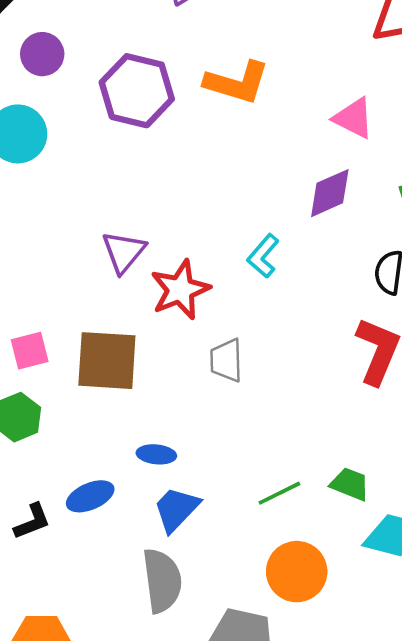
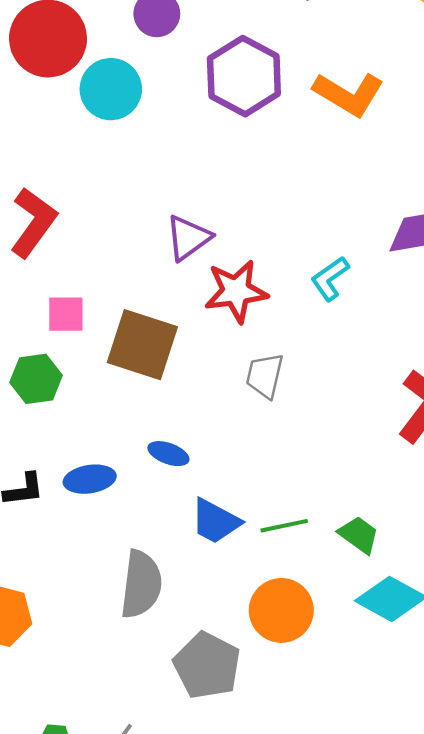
blue trapezoid: (176, 509) -> (215, 521), moved, turned -120

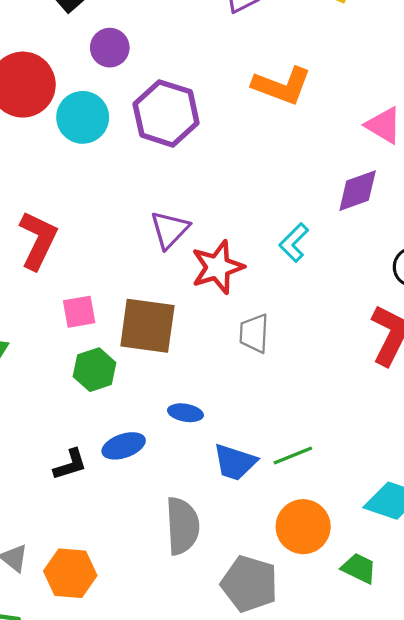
purple hexagon: (244, 76) -> (166, 113), moved
green hexagon: (36, 379) -> (95, 370), moved
green trapezoid: (359, 535) -> (359, 568), moved

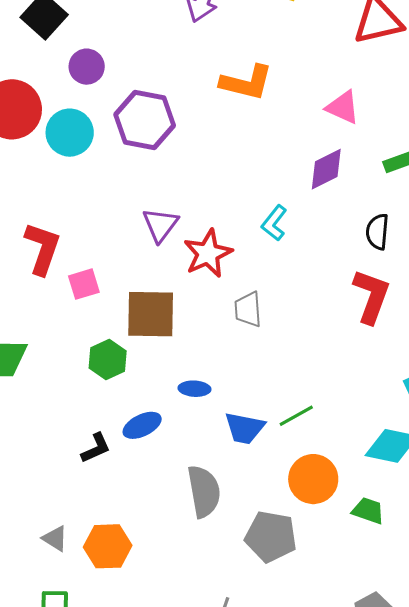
pink square: (79, 312) -> (84, 284), moved

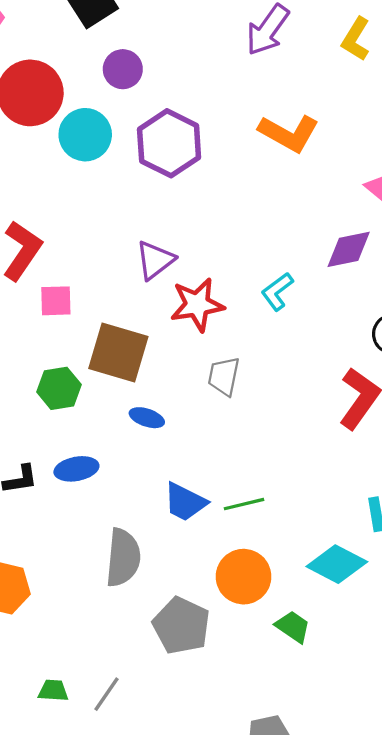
blue ellipse: (195, 389) -> (147, 418), moved

